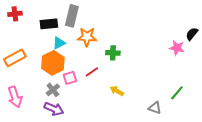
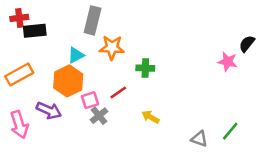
black rectangle: (49, 24) -> (35, 31), moved
gray cross: (53, 90) -> (99, 116), moved
green line: (177, 93) -> (230, 131), moved
purple arrow: (54, 109) -> (49, 110), moved

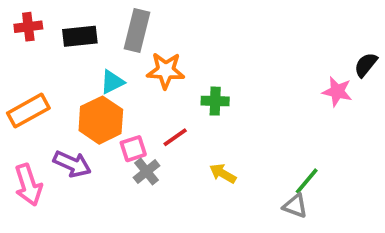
black rectangle: (35, 31) -> (80, 36), moved
green line: (230, 131) -> (307, 181), moved

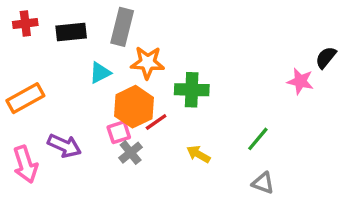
green cross: (215, 101) -> (192, 90), size x1.4
orange hexagon: (101, 120) -> (134, 107), moved
green line: (307, 181) -> (258, 139), moved

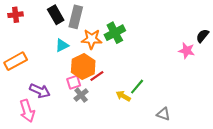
black rectangle: (71, 32) -> (56, 15), moved, turned 66
green cross: (192, 90) -> (115, 33), moved, turned -30
green line: (258, 139) -> (137, 87), moved
pink arrow: (25, 164) -> (27, 111), moved

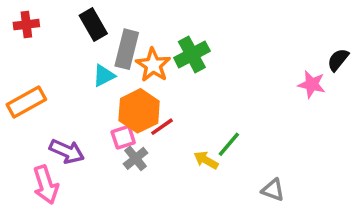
gray rectangle: (76, 17) -> (127, 49), moved
orange star: (92, 39) -> (153, 65), turned 30

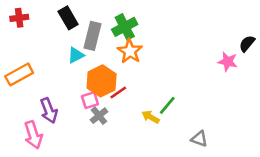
green cross: (192, 54) -> (125, 27), moved
orange star: (153, 65) -> (130, 51), moved
purple arrow: (67, 151) -> (49, 111), turned 45

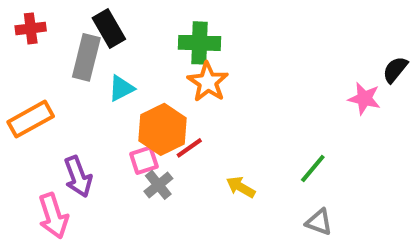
green cross: (125, 27) -> (200, 43), turned 30
gray rectangle: (93, 36) -> (86, 57), moved
green line: (167, 105) -> (313, 168), moved

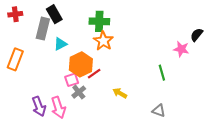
orange rectangle: (31, 119) -> (15, 59), turned -40
green line: (313, 168) -> (162, 73), moved, turned -56
purple arrow: (78, 177) -> (39, 106), moved
pink arrow: (53, 216) -> (58, 107), moved

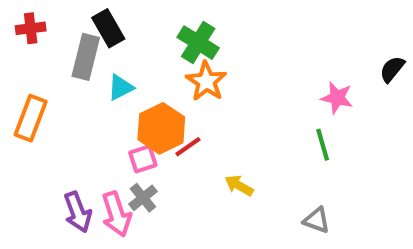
green cross: (99, 21) -> (198, 43), turned 30
pink star: (181, 49) -> (337, 98), moved
gray cross: (79, 92) -> (143, 198), moved

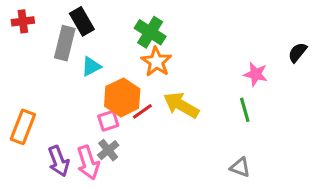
orange rectangle: (31, 118) -> (23, 127), moved
yellow arrow: (239, 186) -> (181, 105), moved, size x1.6

